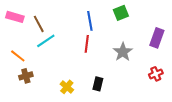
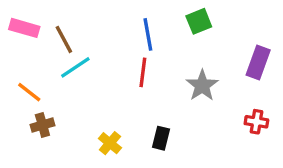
red cross: (156, 74) -> (256, 122), turned 32

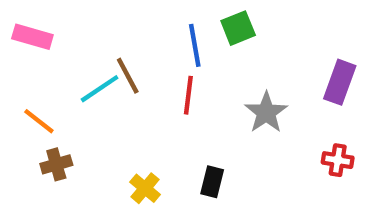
green square: (199, 21) -> (238, 28), moved
brown line: (64, 39) -> (128, 76), moved

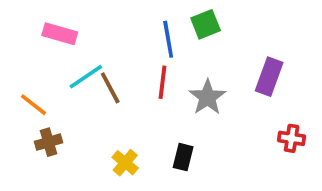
pink rectangle: (32, 37) -> (60, 34), moved
brown line: (128, 76) -> (110, 88), moved
purple rectangle: (340, 82) -> (269, 77), moved
gray star: (266, 112) -> (207, 97), moved

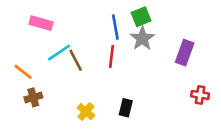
gray star: (207, 97) -> (142, 38), moved

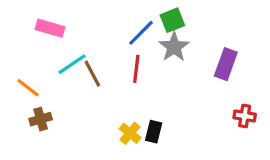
blue line: (115, 27) -> (141, 33), turned 55
yellow cross: (86, 112) -> (130, 133), moved

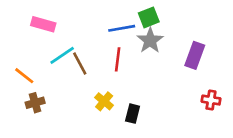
blue line: (141, 33) -> (122, 28), turned 35
yellow cross: (130, 133) -> (104, 101), moved

